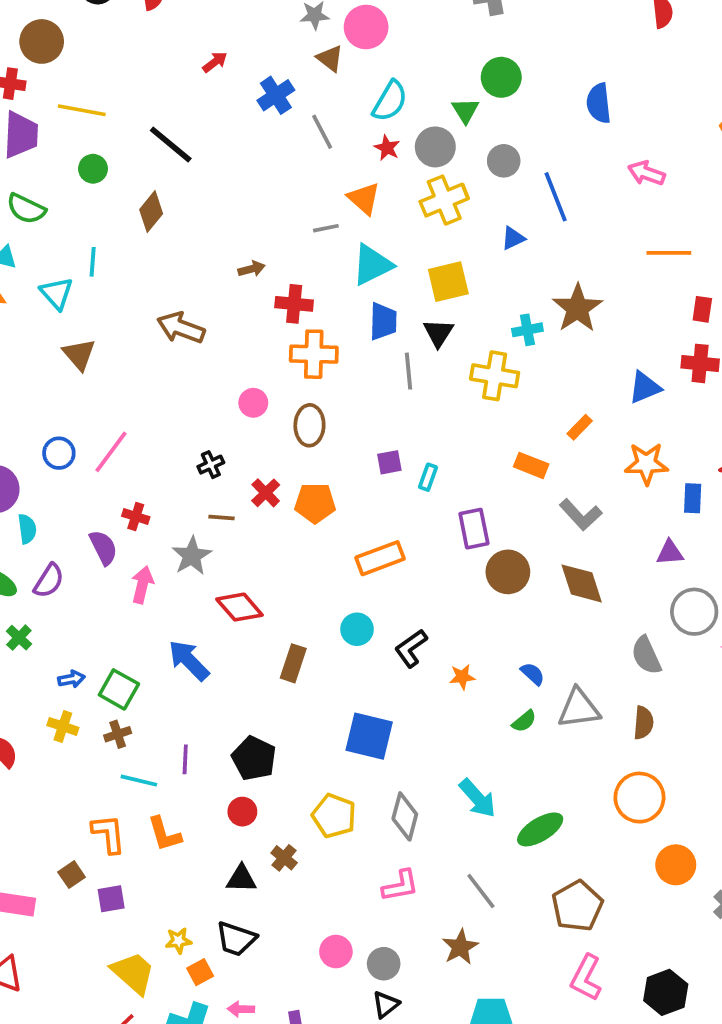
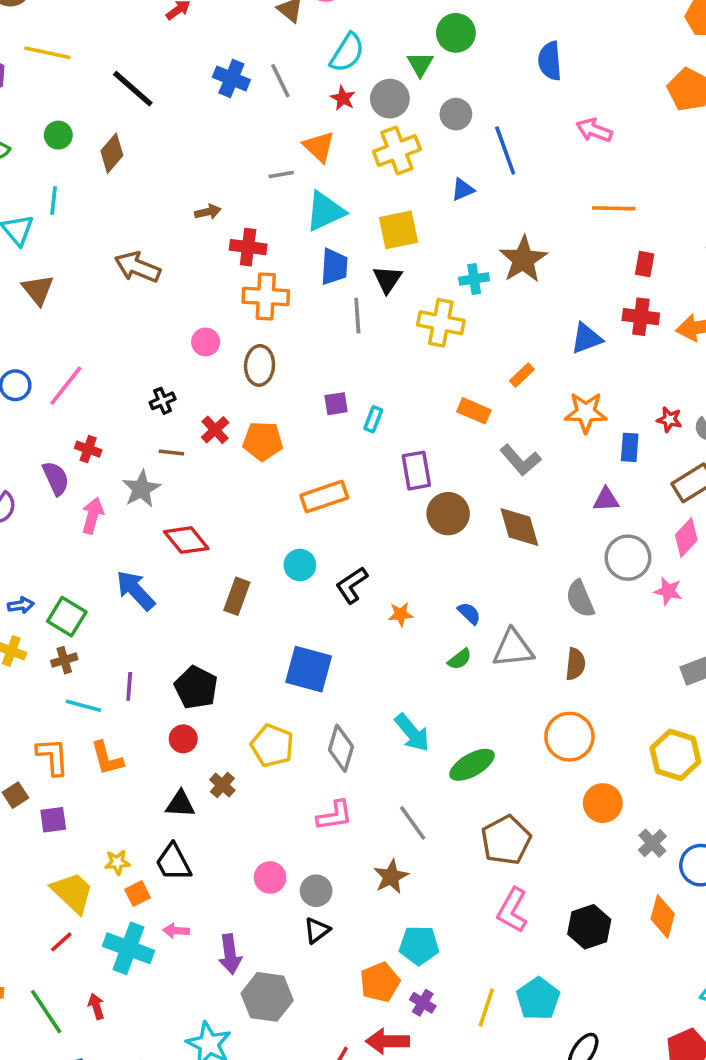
blue cross: (276, 95) -> (231, 78), moved, turned -36
green circle: (93, 169) -> (58, 135), moved
black trapezoid: (236, 939) -> (173, 862), turned 42

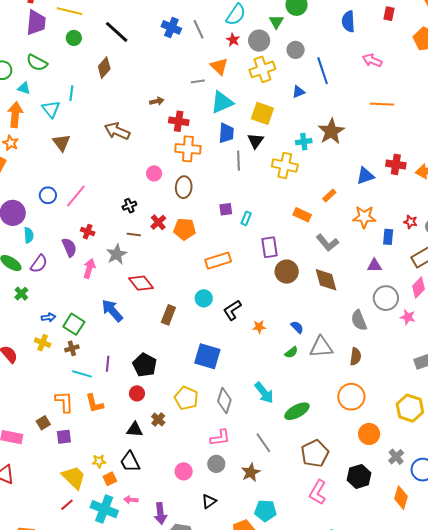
green circle: (58, 135) -> (74, 38), moved
yellow square: (399, 230) -> (262, 113), turned 30
red rectangle: (645, 264) -> (389, 14), moved
gray circle: (316, 891) -> (216, 464), moved
black hexagon: (589, 927) -> (359, 476), moved

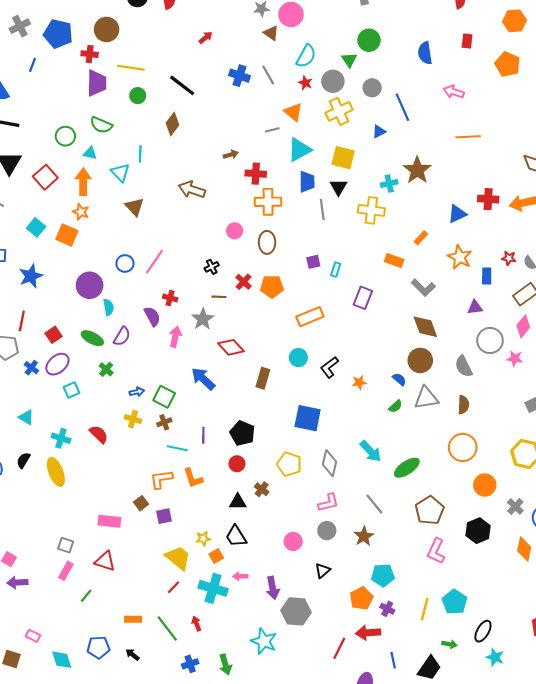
orange star: (364, 217) -> (460, 257), turned 30
purple rectangle: (269, 247) -> (363, 298), turned 35
brown circle: (287, 272) -> (420, 360), moved
orange L-shape: (64, 402) -> (161, 479), turned -90

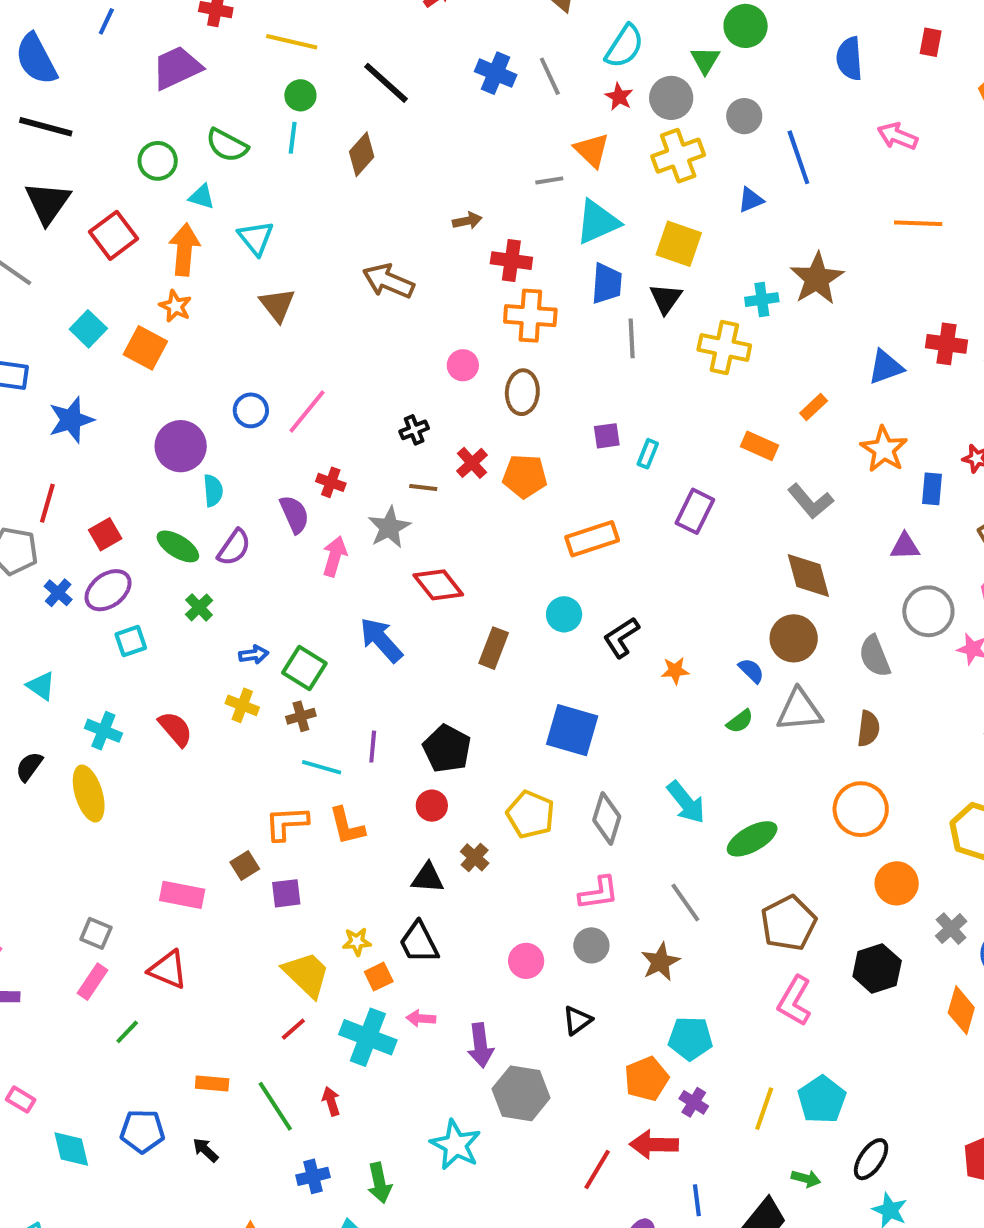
purple trapezoid: (97, 83) -> (177, 68), moved, turned -120
cyan line: (140, 154) -> (293, 138), moved

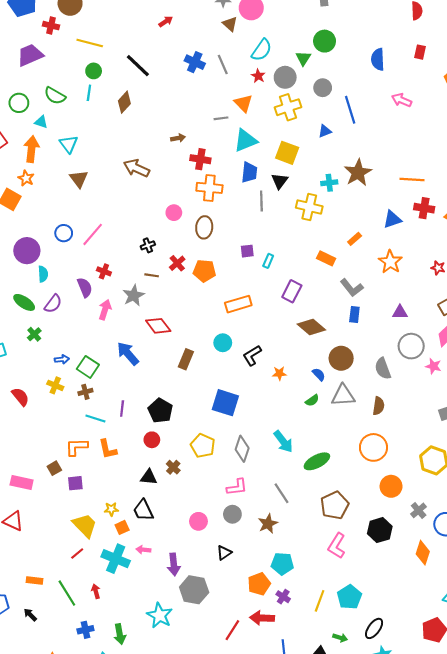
orange line: (918, 223) -> (412, 180), moved
blue rectangle: (932, 489) -> (354, 314), moved
brown diamond: (808, 576) -> (311, 327), moved, turned -36

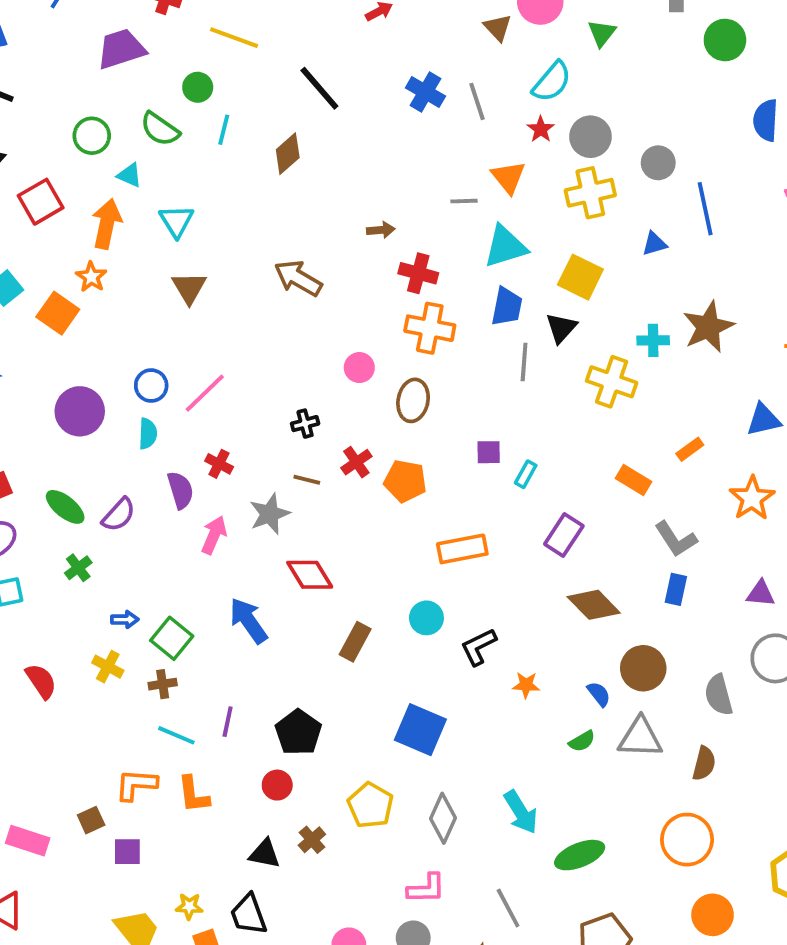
green circle: (325, 41) -> (725, 40), moved
green triangle: (303, 58) -> (602, 33), moved
green circle: (94, 71) -> (198, 87), moved
cyan semicircle: (43, 274) -> (148, 434), moved

